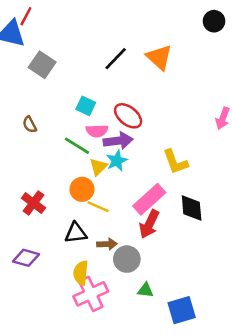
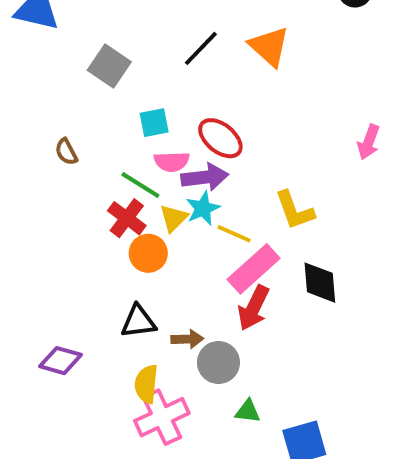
gray square: (42, 65) -> (109, 66), moved
cyan square: (86, 106) -> (154, 123), turned -36
red cross: (33, 203) -> (127, 218), moved
yellow line: (98, 207) -> (234, 234), moved

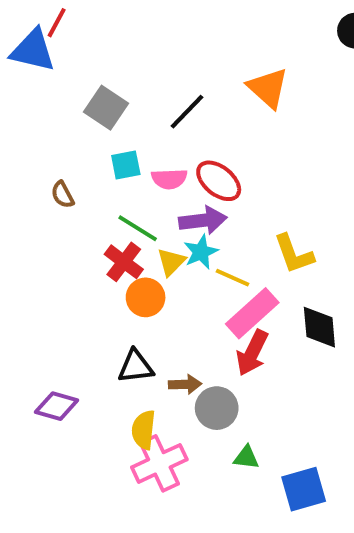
black line: (201, 48) -> (187, 112), moved
cyan square: (154, 123) -> (126, 165), moved
pink semicircle: (172, 162) -> (169, 179), moved

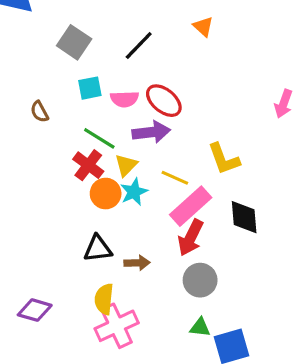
orange triangle: (268, 88) -> (203, 27), size x0.6
cyan star: (201, 252) -> (134, 192), moved
purple diamond: (57, 406) -> (35, 310), moved
gray circle: (217, 408) -> (200, 280), moved
green triangle: (246, 457) -> (200, 327), moved

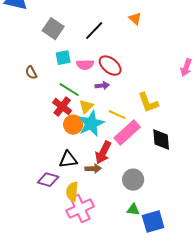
purple arrow: (151, 132) -> (102, 86), size x0.6
cyan star: (134, 192) -> (91, 124), size x1.5
red arrow: (191, 238) -> (103, 153), moved
purple diamond: (35, 310) -> (48, 180), moved

